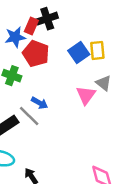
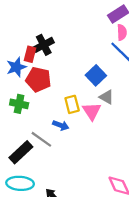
yellow rectangle: (97, 50) -> (72, 104), moved
blue square: (79, 53) -> (96, 75), moved
blue arrow: (40, 103) -> (61, 125), moved

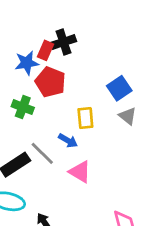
pink triangle: (92, 111) -> (80, 172), moved, turned -36

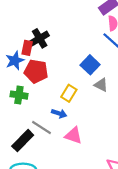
yellow rectangle: (85, 118) -> (69, 93), turned 49

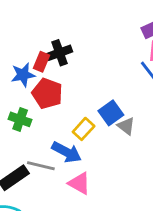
blue square: (90, 65) -> (111, 113), moved
blue arrow: (59, 113) -> (67, 152), size x1.5
gray line: (41, 127) -> (41, 166), turned -30

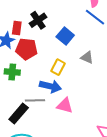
black cross: (60, 53) -> (38, 20), moved
blue square: (111, 113) -> (65, 36), moved

